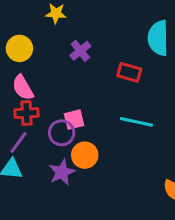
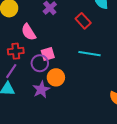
red rectangle: (129, 72) -> (83, 21), turned 35
pink semicircle: (23, 88) -> (29, 32), moved

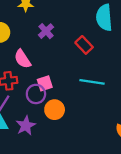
purple star: (41, 90) -> (26, 126), moved

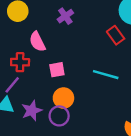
red rectangle: (84, 45) -> (116, 35), moved
purple circle: (36, 94) -> (59, 116), moved

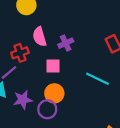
purple cross: (65, 16) -> (66, 43), moved
red cross: (20, 62) -> (20, 53), turned -30

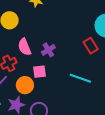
orange circle: (54, 93) -> (25, 85), moved

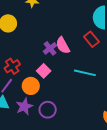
pink semicircle: (24, 47) -> (63, 45), moved
pink square: (40, 72) -> (44, 71), turned -32

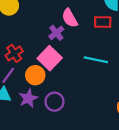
red rectangle: (91, 39) -> (103, 22), turned -49
pink semicircle: (63, 45) -> (70, 18), moved
pink square: (44, 71) -> (50, 58), size x1.5

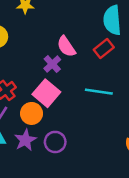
red rectangle: (103, 22) -> (104, 48), turned -36

